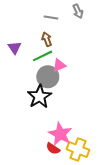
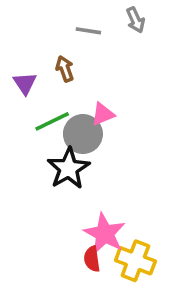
brown arrow: (47, 39) -> (65, 69), moved
green line: (43, 56) -> (52, 121), moved
red semicircle: (53, 149) -> (92, 259), turned 48

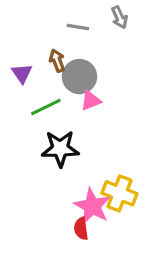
gray circle: (83, 134) -> (79, 77), moved
black star: (68, 168) -> (60, 149), turned 30
yellow cross: (135, 261) -> (119, 193), moved

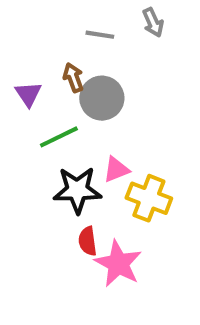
pink triangle: (91, 101) -> (116, 170), moved
yellow cross: (119, 193) -> (149, 198), moved
red semicircle: (81, 229) -> (88, 241), moved

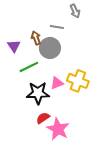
gray line: (100, 35) -> (57, 27), moved
yellow cross: (149, 198) -> (78, 81), moved
red semicircle: (88, 241) -> (43, 118), turned 64

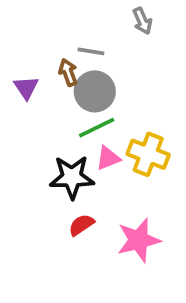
gray line: (57, 27) -> (91, 51), moved
green line: (29, 67) -> (97, 128), moved
pink star: (58, 129) -> (139, 240), moved, turned 30

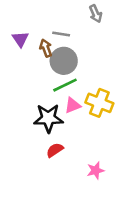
purple triangle: (26, 88) -> (20, 39), moved
pink star: (139, 240) -> (96, 170), moved, size x0.6

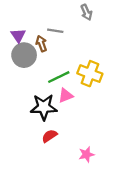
gray circle: (64, 61) -> (24, 55), moved
yellow cross: (99, 103) -> (90, 74), moved

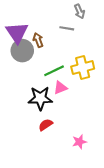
gray line: (55, 31) -> (67, 28), moved
purple triangle: (18, 35) -> (17, 33), size x1.6
yellow cross: (90, 74) -> (83, 68), turned -35

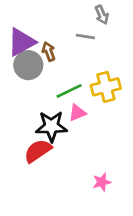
purple triangle: (17, 33) -> (21, 42), turned 35
red semicircle: (46, 125) -> (38, 151), moved, size x1.5

